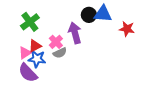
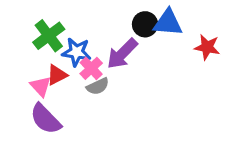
purple arrow: (75, 33) -> (122, 54), turned -120
pink triangle: (25, 53) -> (41, 86), turned -40
blue star: (37, 59) -> (76, 52), moved

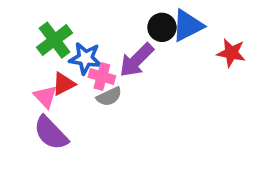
blue triangle: (168, 23) -> (187, 26), turned -32
pink cross: (91, 68) -> (102, 77), turned -30

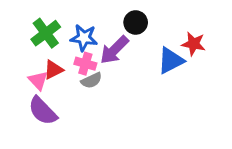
blue triangle: (187, 26) -> (171, 61), moved
blue star: (85, 58) -> (84, 38), moved

